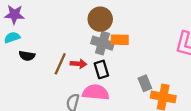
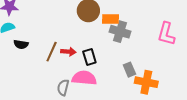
orange rectangle: (120, 40) -> (110, 19), moved
gray cross: (103, 43) -> (120, 32), moved

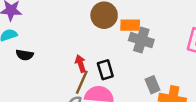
brown line: (52, 52) -> (82, 82), moved
red arrow: (68, 52) -> (80, 64), turned -112

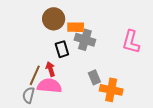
red arrow: (80, 64) -> (50, 69), moved
black rectangle: (105, 70) -> (62, 49), moved

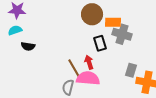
brown line: (35, 75) -> (74, 68), turned -54
gray rectangle: (94, 77) -> (131, 70), turned 40

